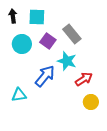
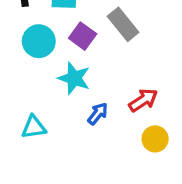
cyan star: (67, 61) -> (74, 78), moved
blue arrow: (45, 76) -> (98, 114), moved, size x0.6

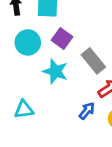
gray rectangle: (123, 24) -> (93, 61), moved
blue arrow: (98, 114) -> (87, 111), moved

